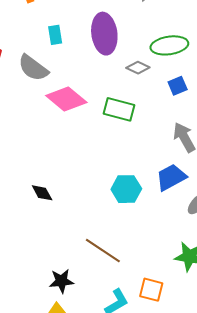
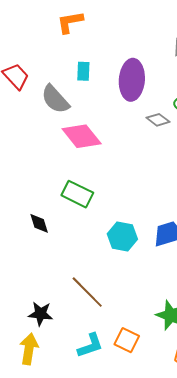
green rectangle: (119, 109) -> (77, 194), moved

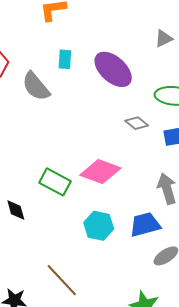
purple ellipse: (132, 80) -> (113, 69), turned -54
gray diamond: (158, 120) -> (137, 123), moved
pink diamond: (82, 136) -> (100, 172), moved, turned -33

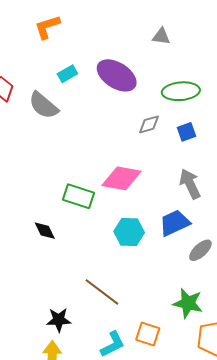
gray triangle: (164, 38) -> (161, 36), turned 42
cyan rectangle: (65, 59) -> (67, 74), turned 66
gray diamond: (137, 123) -> (149, 124), turned -45

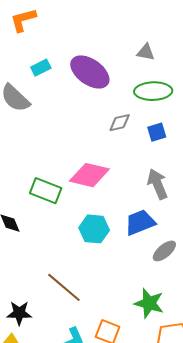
gray triangle: (161, 36) -> (146, 52), moved

